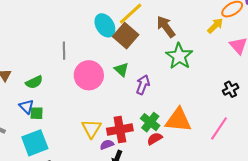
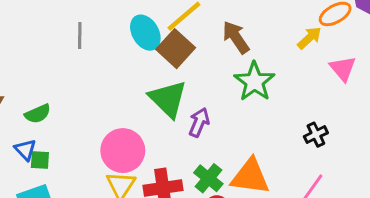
gray line: (64, 51) -> (80, 36), moved
green triangle: (121, 70) -> (168, 99), size x1.8
pink circle: (89, 75) -> (123, 151), moved
black cross: (231, 89) -> (316, 135), moved

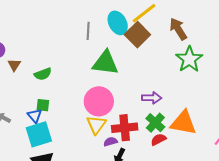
gray line: (80, 36) -> (88, 31), moved
green triangle: (168, 99) -> (105, 63), moved, turned -40
purple arrow: (199, 122) -> (152, 98), moved, turned 66
blue triangle: (25, 150) -> (35, 116), moved

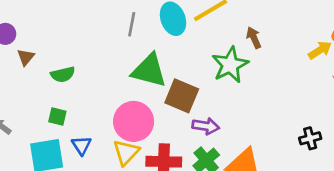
brown arrow: (178, 29) -> (254, 38), size x0.7
brown square: (137, 35) -> (182, 96), moved, turned -30
green star: (189, 59) -> (230, 65), moved
blue triangle: (35, 116) -> (81, 145), moved

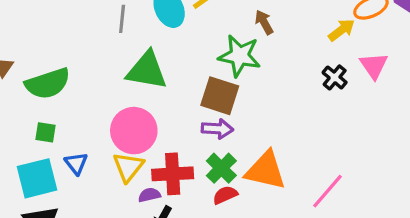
green star: (230, 65) -> (239, 56), turned -30
green semicircle: (63, 74) -> (48, 83), size x1.6
brown square: (182, 96) -> (220, 96), moved
black cross: (310, 138) -> (335, 77), moved, turned -30

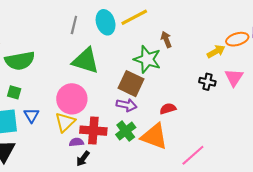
black cross: (335, 77) -> (207, 82), turned -35
red semicircle: (225, 195) -> (168, 109), moved

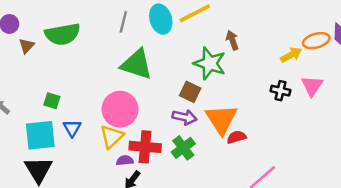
green semicircle: (20, 61) -> (63, 34), moved
brown square: (131, 84) -> (190, 92), size x0.7
red semicircle: (168, 109) -> (236, 137), moved
orange triangle: (154, 136) -> (221, 119), moved, turned 36

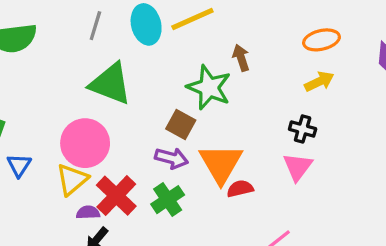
orange ellipse: (316, 41) -> (321, 40), moved
pink triangle: (312, 86) -> (298, 167), moved
red cross: (145, 147) -> (116, 196), turned 36

